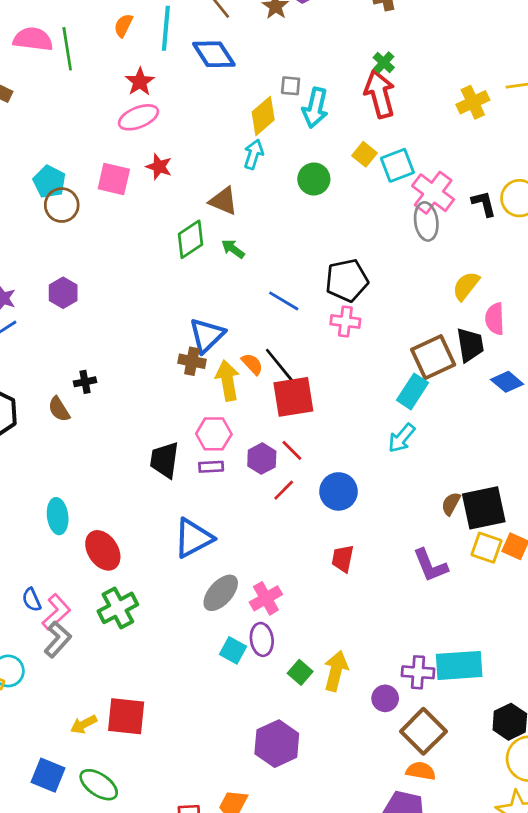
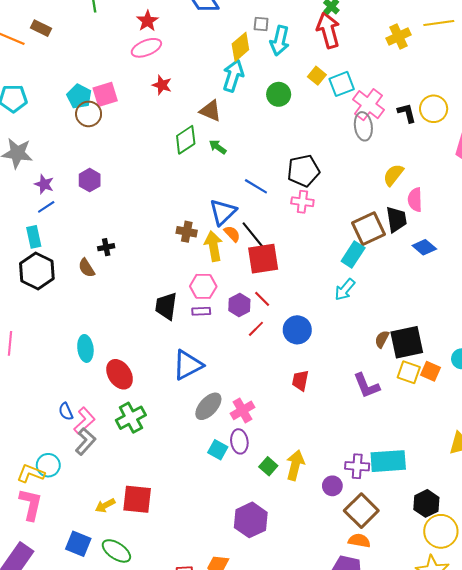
cyan arrow: (254, 154) -> (233, 76), size x1.4
pink square: (114, 179) -> (105, 94), moved, turned -30
blue triangle: (207, 335) -> (223, 212), moved

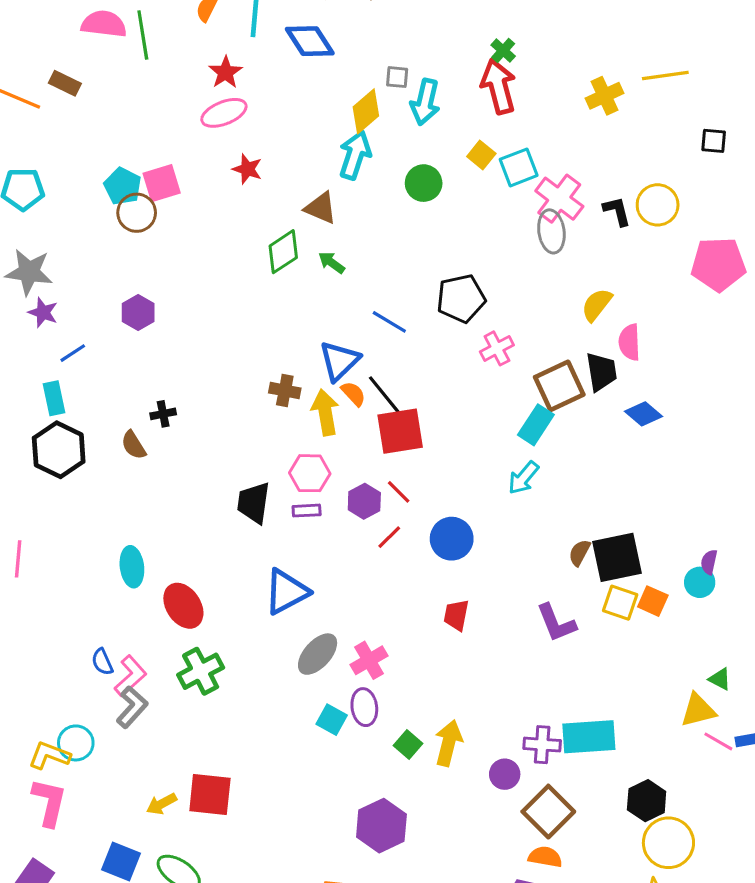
purple star: (44, 184) -> (43, 313), moved
pink cross: (302, 202) -> (497, 348), moved, turned -35

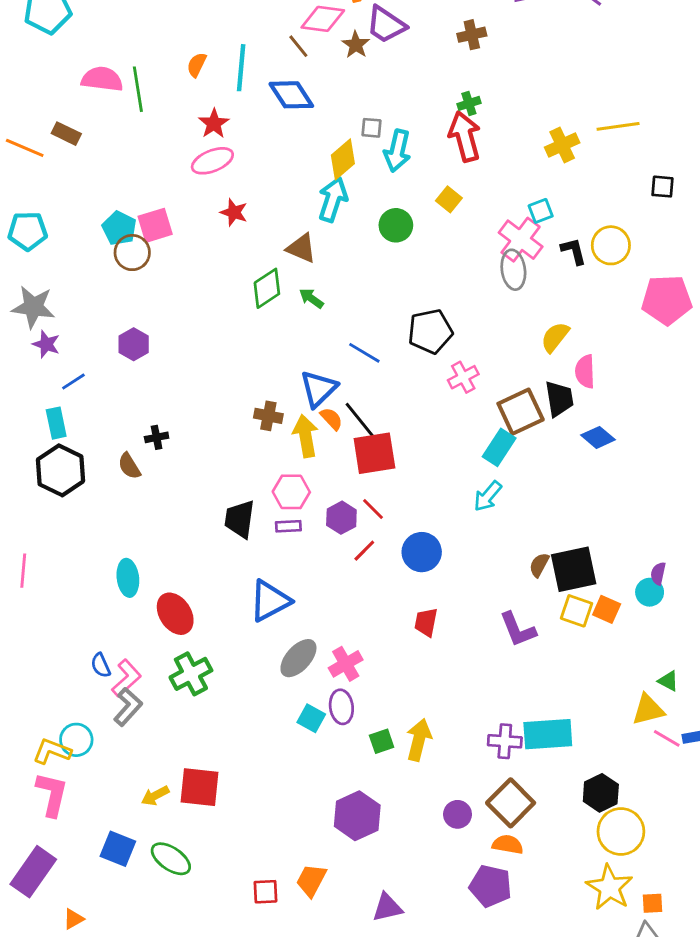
green cross: (503, 51) -> (469, 103), turned 30
cyan square: (519, 167) -> (541, 211), moved, size x0.7
green square: (408, 745) -> (382, 741), turned 30
purple circle: (505, 774) -> (458, 814), moved

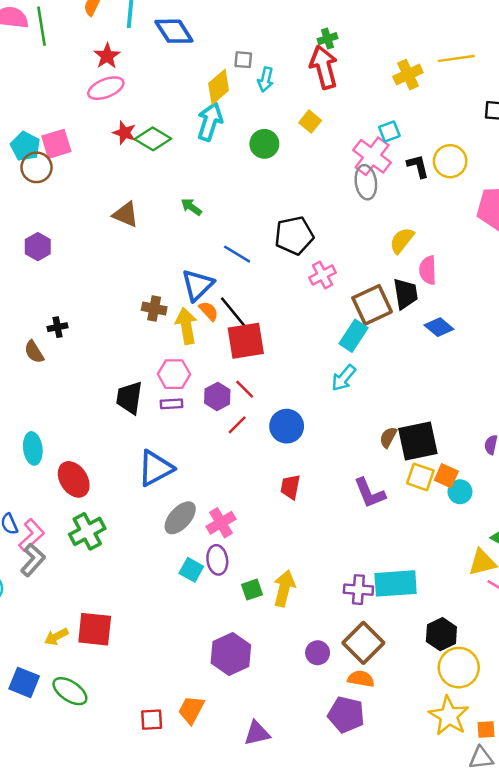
cyan arrow: (397, 151) -> (266, 79), size x0.7
brown triangle: (301, 248) -> (126, 214), moved
green diamond: (267, 288) -> (153, 139), moved, turned 64
cyan circle: (650, 592) -> (460, 492), moved

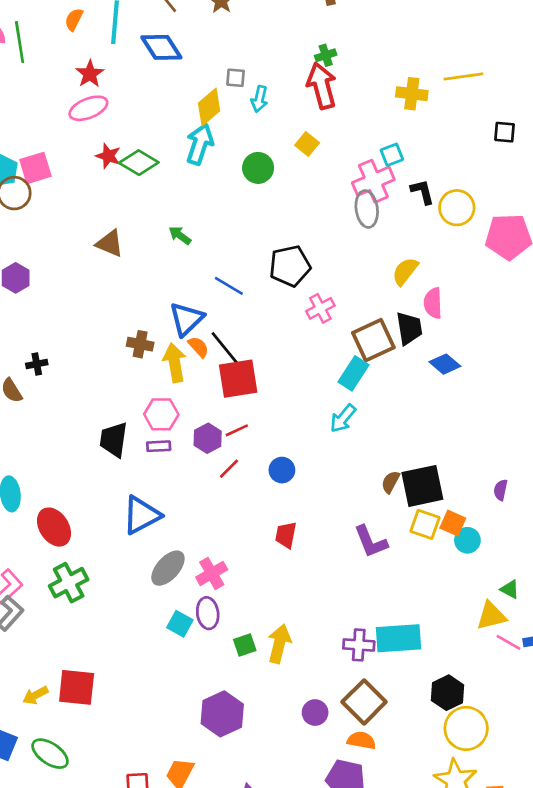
yellow cross: (408, 75) -> (412, 94), turned 32
pink cross: (372, 156) -> (373, 181), turned 30
yellow circle: (450, 161) -> (457, 208), moved
red line: (245, 389) -> (237, 430), turned -70
blue circle: (287, 426) -> (282, 470), size x0.7

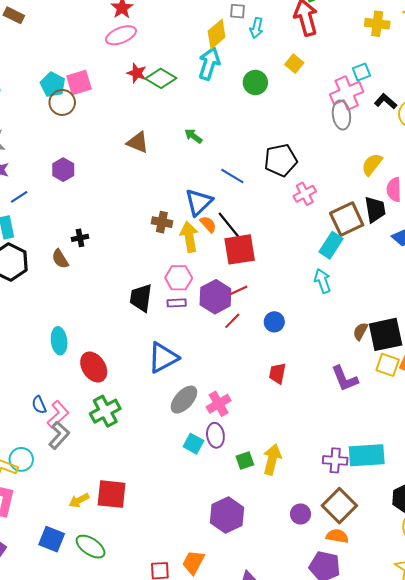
black L-shape: (422, 192) -> (386, 101), turned -35
cyan arrow: (343, 418) -> (323, 281), turned 120
purple hexagon: (208, 438) -> (215, 297), size x1.4

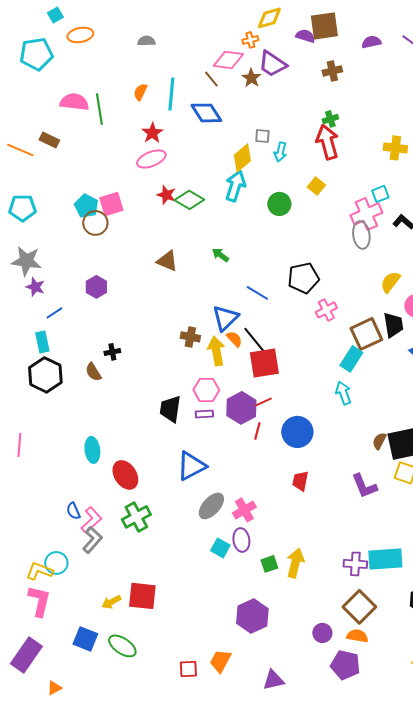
red line: (232, 321) -> (257, 431), turned -30
blue circle: (274, 322) -> (297, 432), size x1.6
purple circle: (301, 514) -> (322, 633), moved

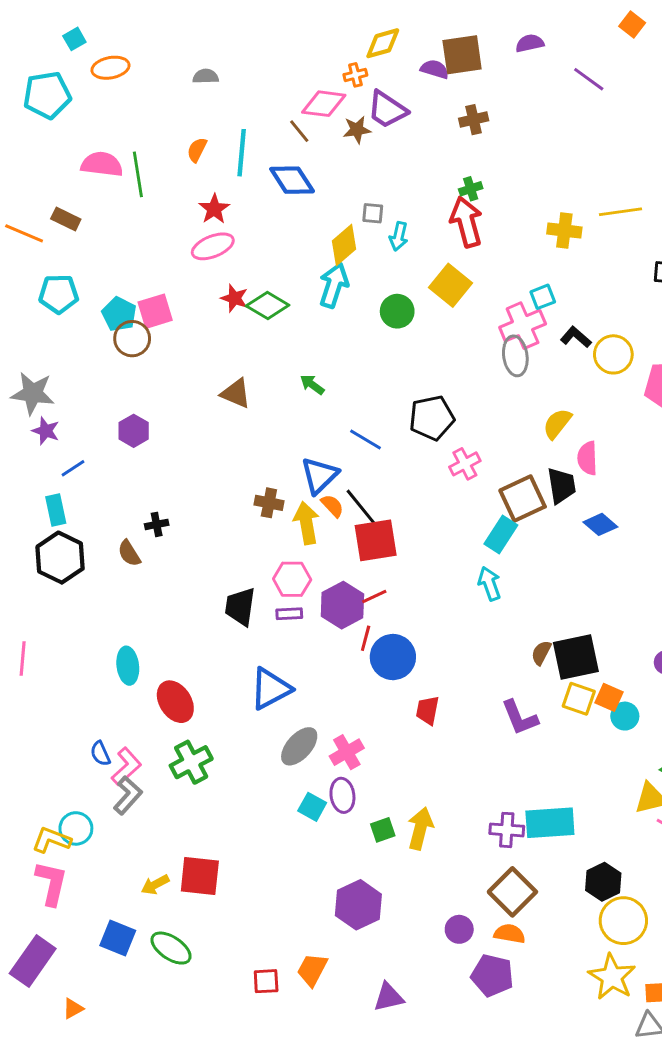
purple semicircle: (371, 42) -> (530, 43), moved
brown star: (251, 78) -> (357, 130), turned 30
yellow square: (316, 186) -> (451, 285), size x1.6
cyan pentagon: (22, 208) -> (59, 294), moved
blue circle: (297, 432) -> (393, 657), moved

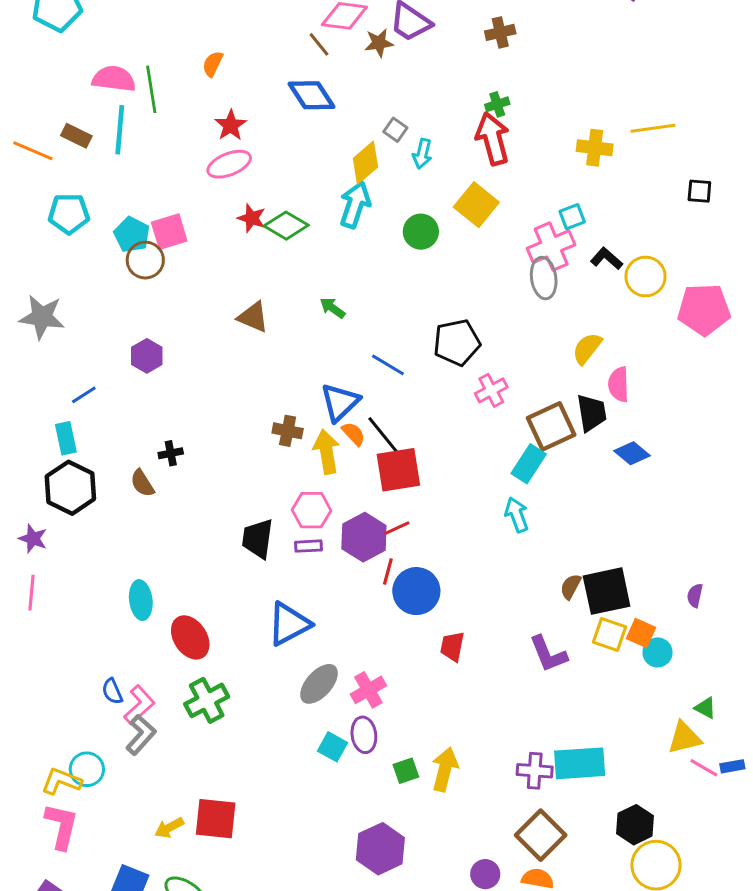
cyan line: (242, 153) -> (120, 130), moved
gray square: (373, 213) -> (395, 130), turned 30
purple star: (46, 431) -> (33, 539), moved

